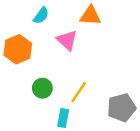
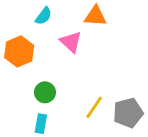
yellow line: (79, 92) -> (94, 107), moved
cyan rectangle: (63, 118) -> (41, 124), moved

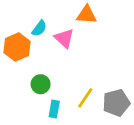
cyan semicircle: (44, 16) -> (39, 28), moved
cyan rectangle: (41, 124) -> (54, 109), moved

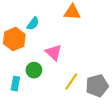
pink triangle: (64, 38) -> (54, 53), moved
cyan rectangle: (54, 109) -> (15, 84), moved

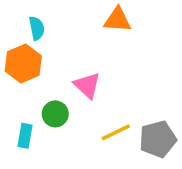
cyan semicircle: (33, 24) -> (37, 28), moved, turned -48
yellow line: (71, 81) -> (116, 132), turned 30

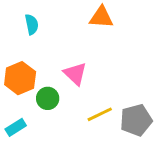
orange hexagon: (23, 64) -> (20, 78), moved
cyan rectangle: (25, 136) -> (16, 127), moved, turned 48

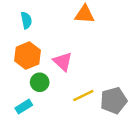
orange hexagon: (20, 78) -> (27, 56), moved
cyan rectangle: (16, 127) -> (24, 107), moved

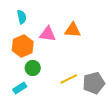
orange triangle: (85, 14) -> (73, 30), moved
pink triangle: (63, 62) -> (48, 34), moved, turned -36

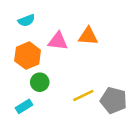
cyan semicircle: (22, 17) -> (26, 20), turned 80
gray pentagon: (94, 83) -> (114, 100), turned 30

